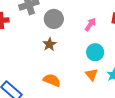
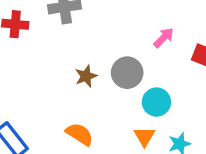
gray circle: (54, 19) -> (127, 73), moved
pink arrow: (90, 25) -> (164, 38), moved

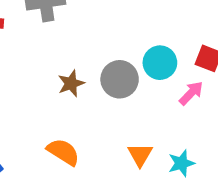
pink arrow: (164, 38) -> (191, 93), moved
cyan circle: (156, 102) -> (160, 63), moved

